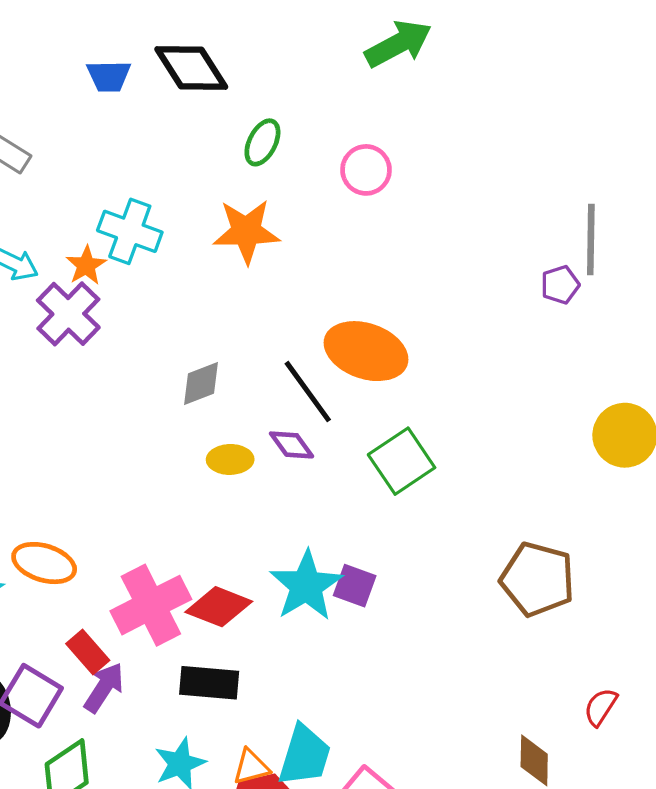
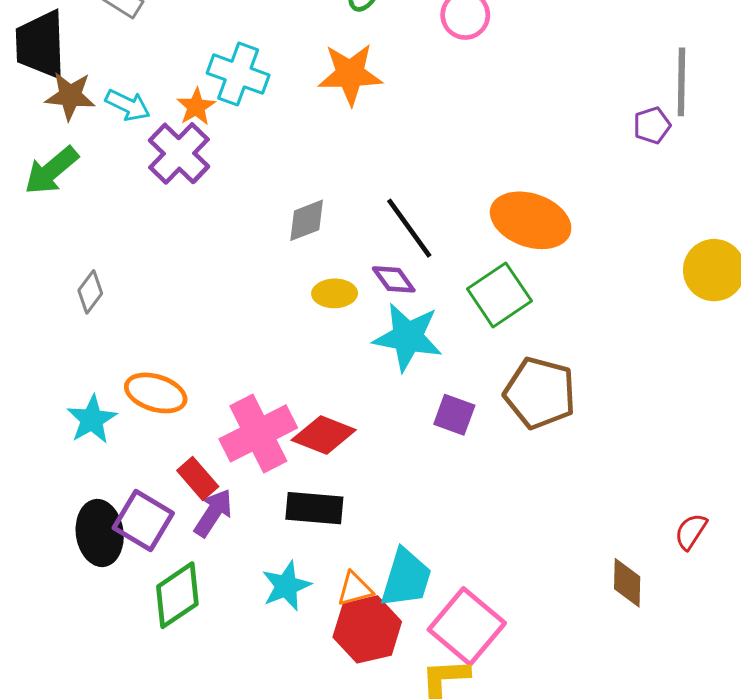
orange ellipse: (366, 351) -> (531, 220), moved
brown pentagon: (537, 579) -> (540, 393), moved
cyan star: (306, 586) -> (408, 337), moved, turned -30

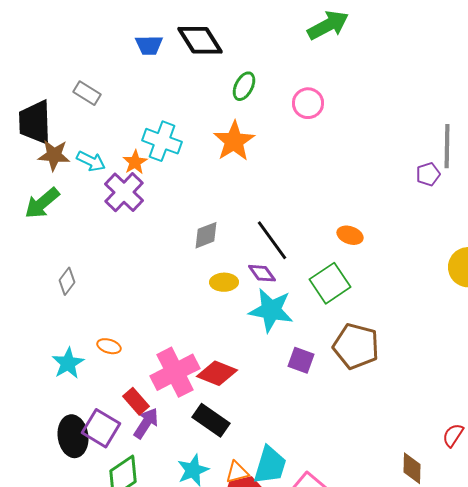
orange star: (350, 74) -> (234, 141), turned -30
orange ellipse: (531, 220) -> (350, 235), size x0.5
orange ellipse: (156, 393) -> (109, 346), size x0.6
black rectangle: (314, 508) -> (211, 420), turned 30

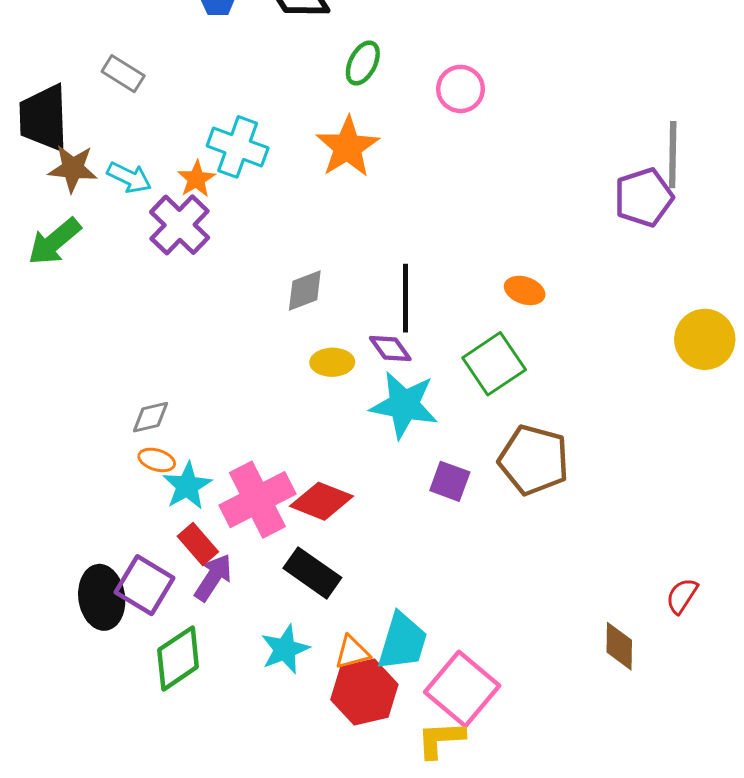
purple pentagon: (428, 174) -> (644, 197), size x1.6
black line: (272, 240) -> (406, 298), turned 36
gray diamond: (67, 281) -> (151, 417), moved, turned 40
cyan star: (68, 363) -> (187, 486), moved

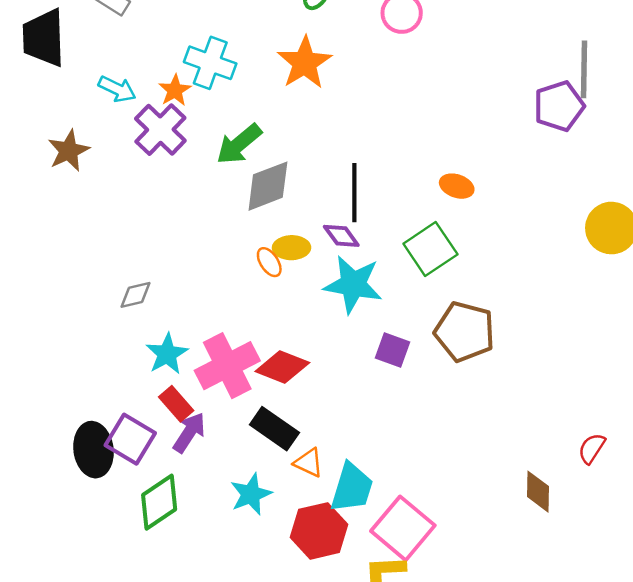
brown star: (73, 168) -> (69, 151), moved, turned -30
green arrow: (54, 242) -> (239, 144), moved
gray diamond: (305, 290) -> (268, 186), size x1.4
orange ellipse: (157, 460) -> (269, 262), moved, turned 40
orange triangle: (352, 652) -> (309, 463), moved, turned 40

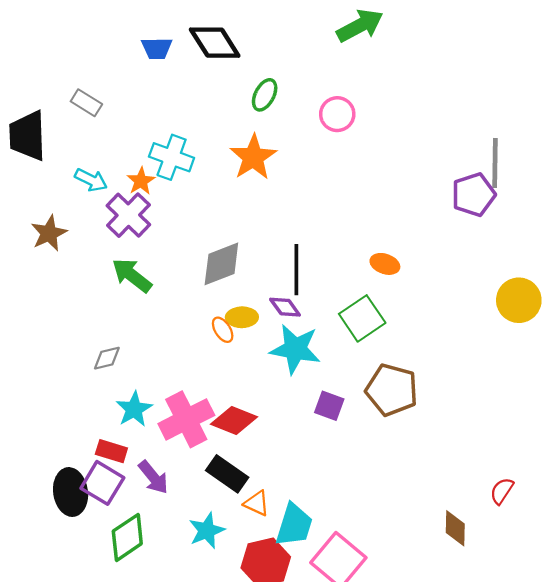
green arrow: (239, 144) -> (132, 275), moved, turned 78
red rectangle: (176, 404) -> (111, 451), moved, turned -32
purple arrow: (189, 433) -> (153, 477), turned 108

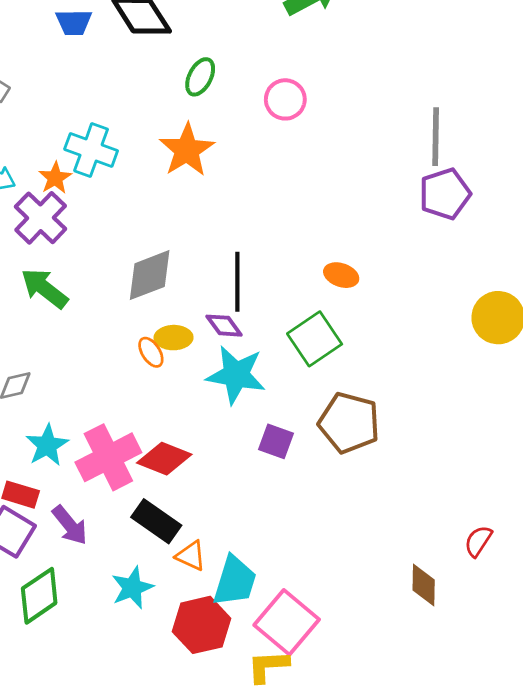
gray line: (495, 163) -> (436, 137), moved

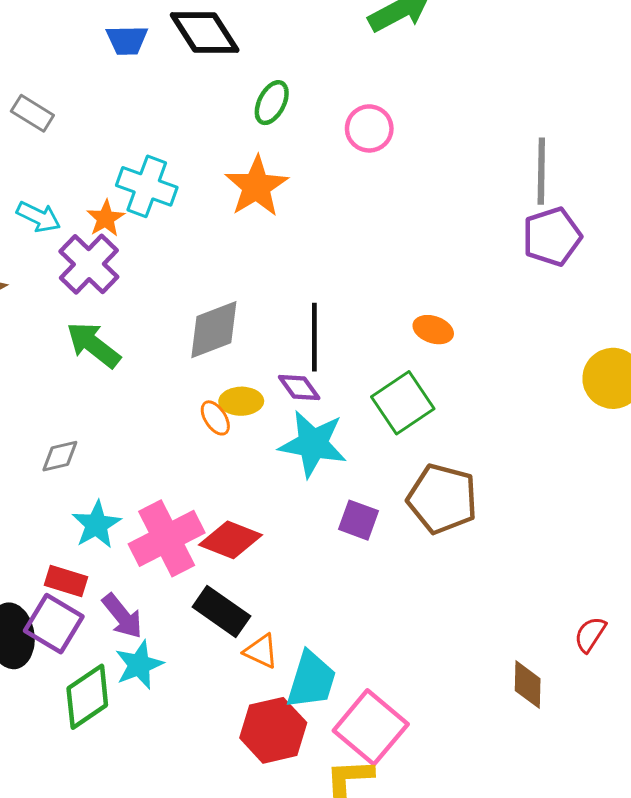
cyan star: (132, 588) -> (139, 665), moved

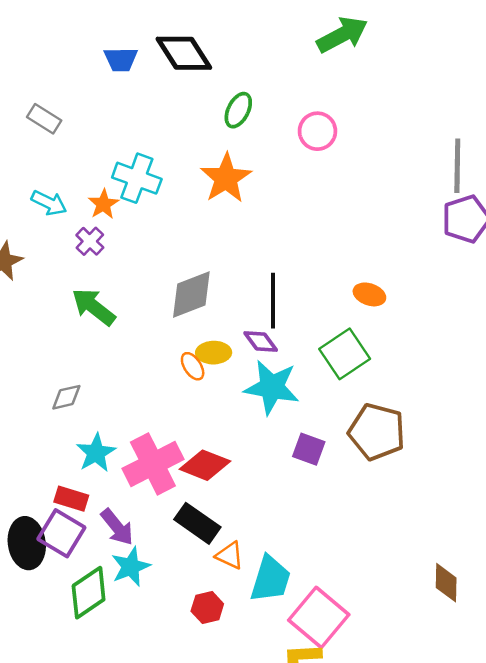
purple cross: (89, 264) -> (90, 241), size x0.6
red hexagon: (273, 730) -> (207, 607), moved, size x0.6

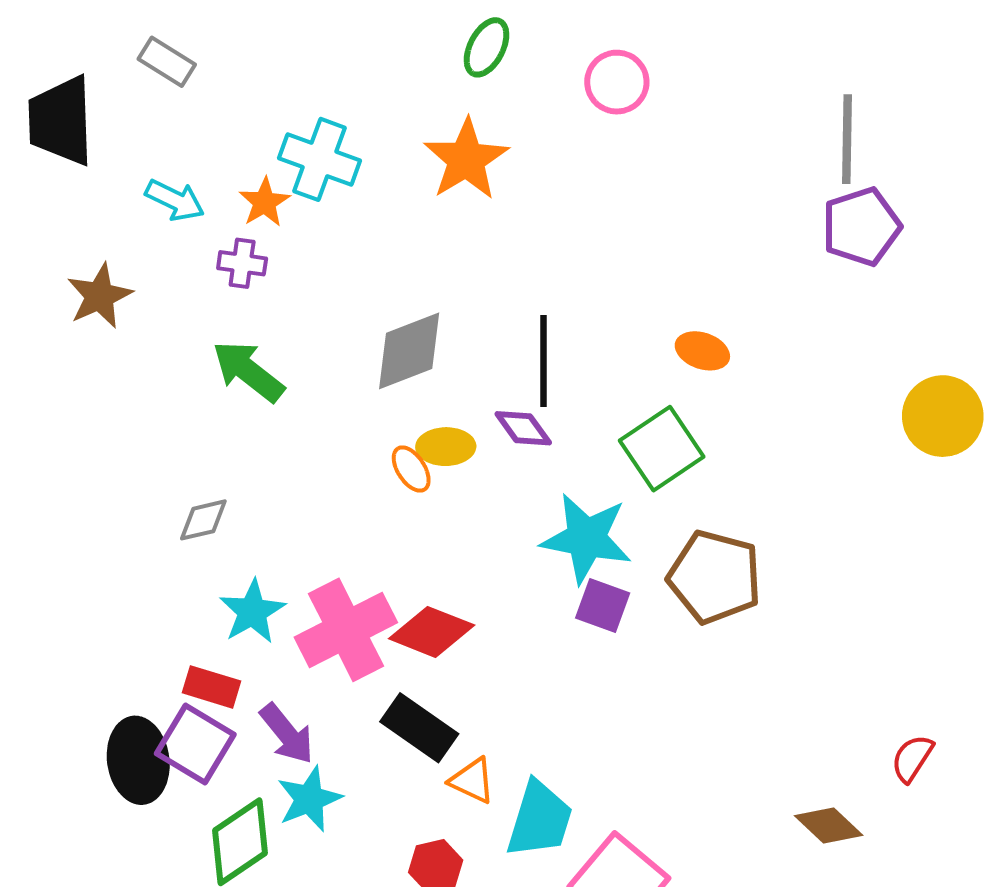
purple cross: (90, 241) -> (242, 263), turned -36
cyan star: (272, 387) -> (586, 538), moved
brown diamond: (446, 583) -> (829, 825), turned -48

